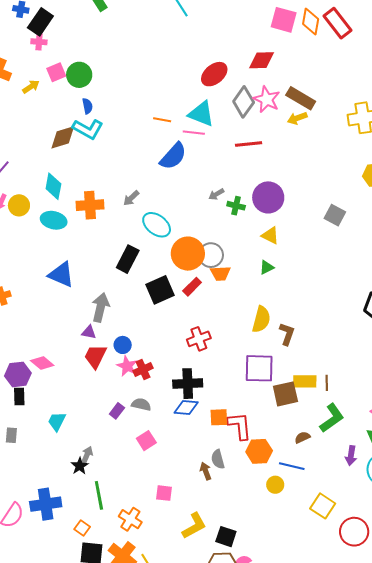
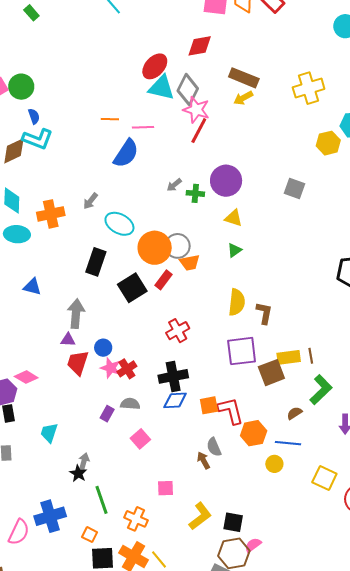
pink star: (267, 99) -> (196, 110), moved
cyan triangle: (201, 114) -> (161, 88), moved
red line: (249, 144) -> (199, 131), turned -48
blue triangle: (61, 274) -> (32, 287), size x0.7

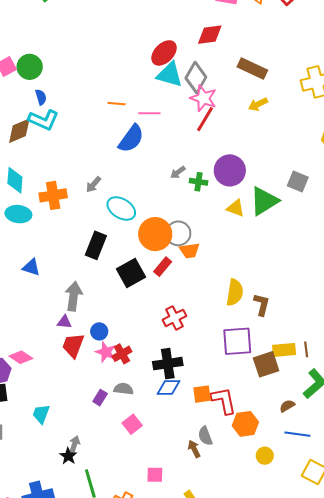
yellow arrow: (243, 98) -> (258, 104), moved
green triangle: (234, 250) -> (264, 201), moved, size x2.0
blue line: (288, 443) -> (297, 434), moved

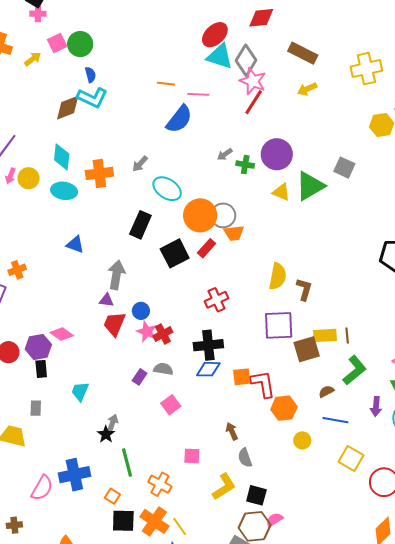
gray semicircle: (205, 436) -> (245, 458), moved

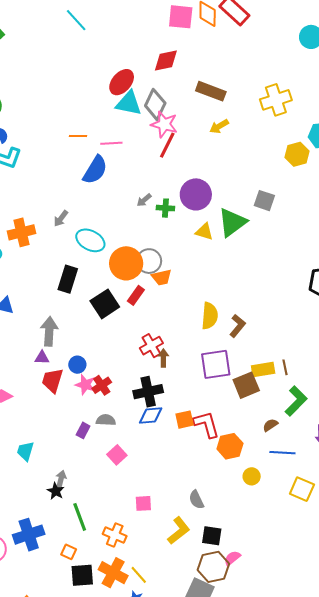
brown L-shape: (304, 289) -> (237, 326), turned 30
brown arrow: (232, 431) -> (163, 358), moved, turned 30

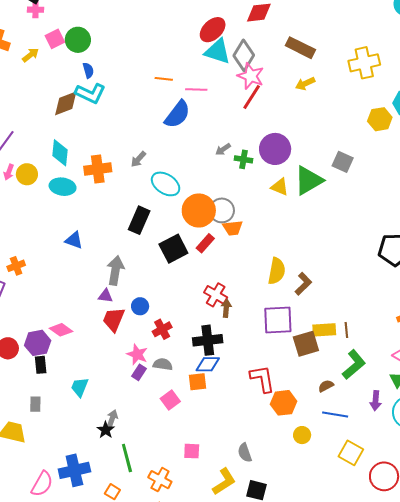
red cross: (151, 346) -> (216, 295), turned -35
pink star: (85, 385) -> (137, 354), moved
orange square: (185, 420) -> (198, 382), moved

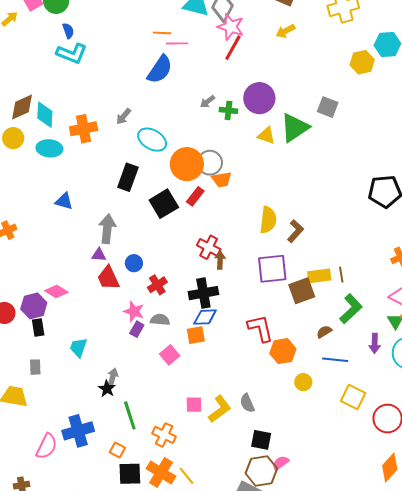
orange line: (164, 79) -> (162, 33), moved
brown diamond: (66, 103) -> (22, 107), moved
red trapezoid: (114, 319) -> (108, 278), turned -44
yellow L-shape: (224, 482) -> (220, 409), moved

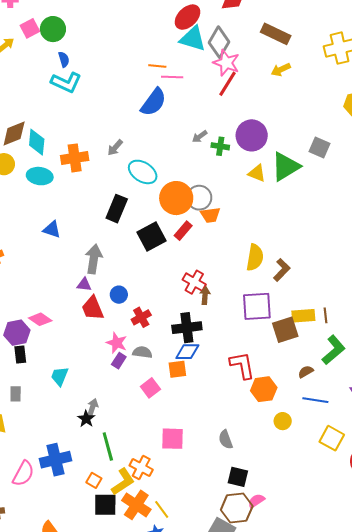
pink square: (194, 405) -> (172, 439), size x1.4
yellow L-shape: (220, 409) -> (123, 482), moved

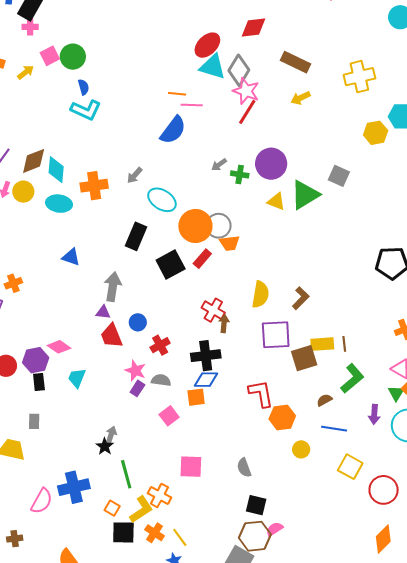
yellow semicircle: (255, 257) -> (260, 294), moved
cyan trapezoid: (60, 376) -> (77, 378), moved
orange cross: (136, 505) -> (155, 533), size x0.7

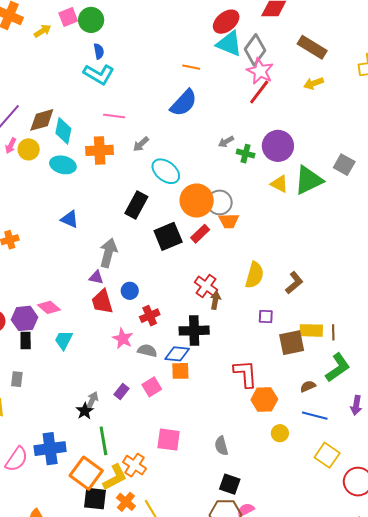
pink line: (192, 105) -> (114, 116), moved
purple square: (276, 335) -> (266, 317), size x0.5
blue diamond: (206, 380) -> (177, 354), moved
purple rectangle: (137, 388) -> (122, 392), moved
orange square: (112, 508) -> (86, 473), size x2.0

